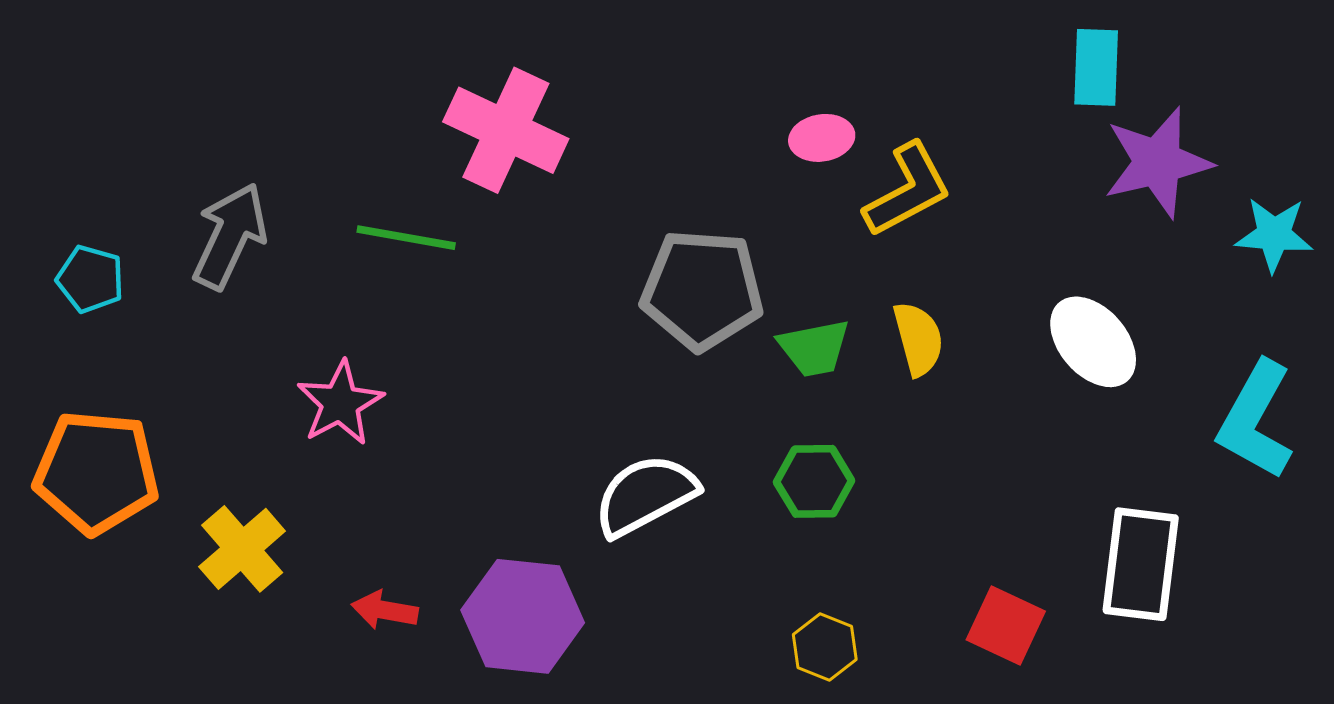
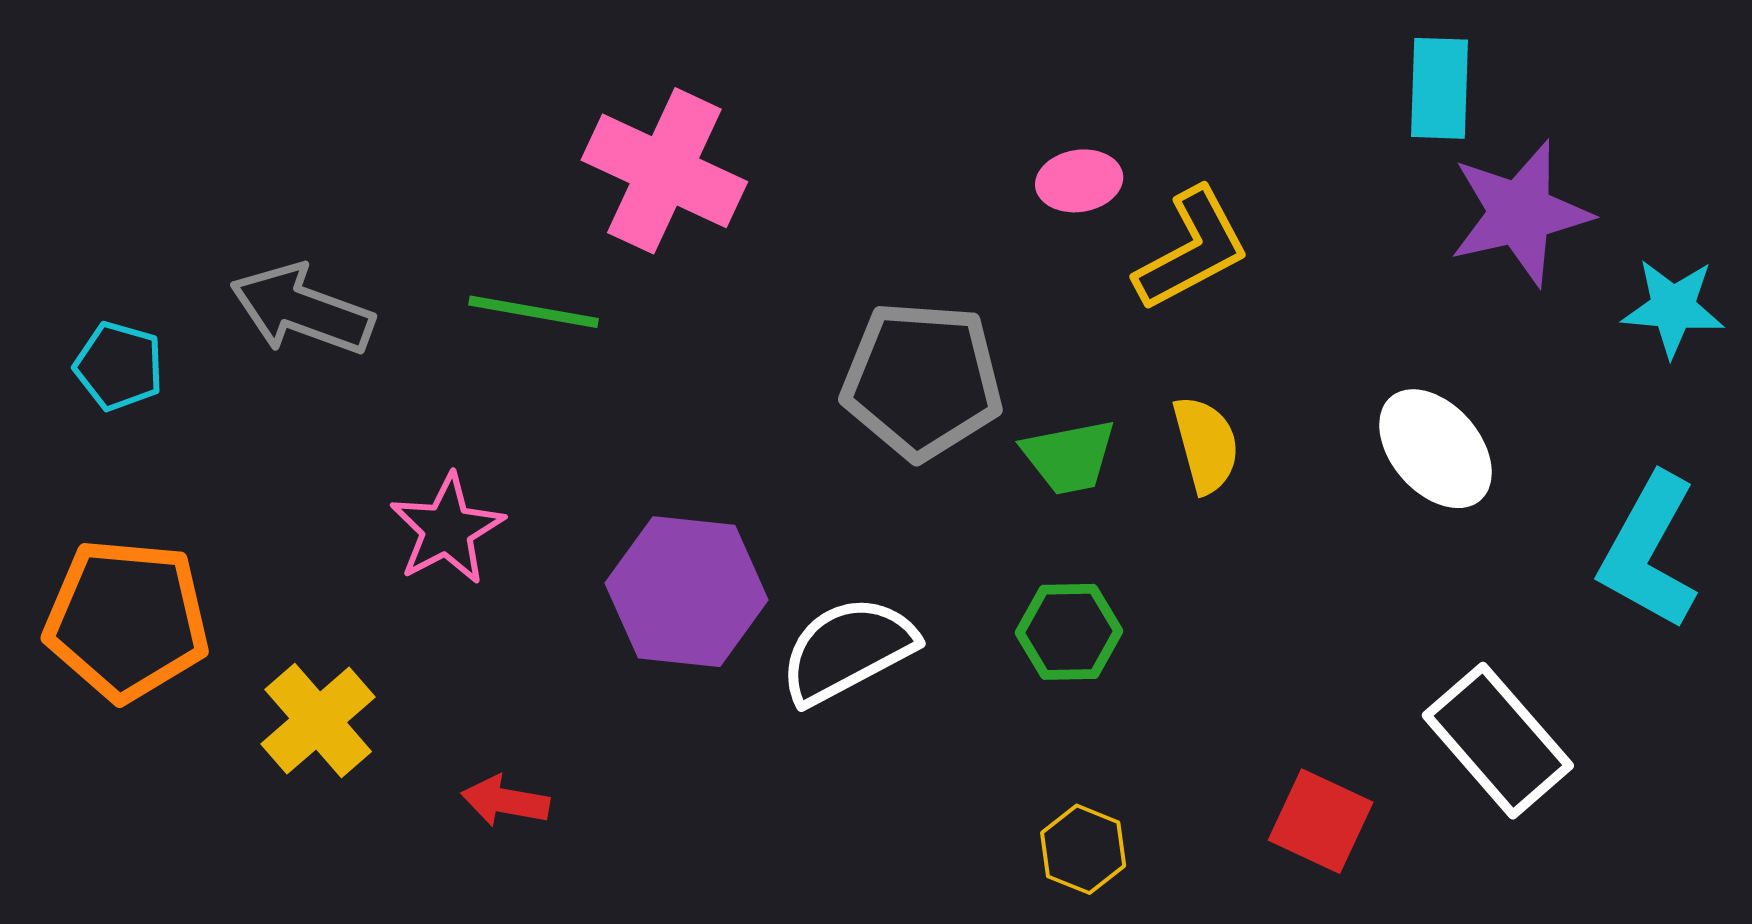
gray arrow: (230, 236) -> (302, 310), turned -95
white rectangle: (1141, 564) -> (1498, 741), turned -48
purple hexagon: (523, 616) -> (687, 592), moved

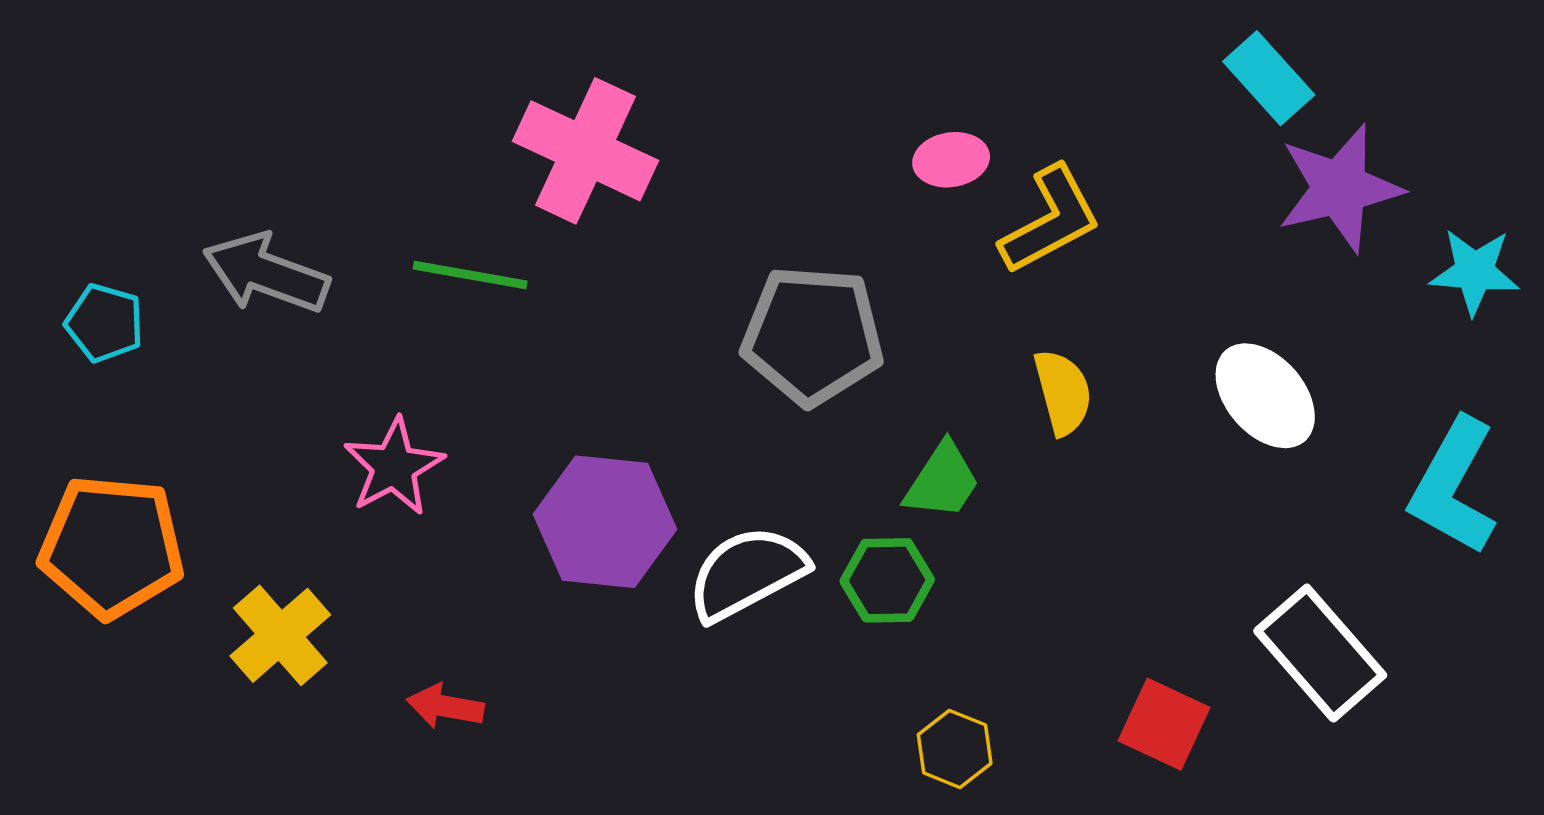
cyan rectangle: (1440, 88) -> (1269, 78), turned -44
green trapezoid: (1069, 457) -> (942, 481), moved, turned -46
green hexagon: (1069, 632) -> (887, 580), moved

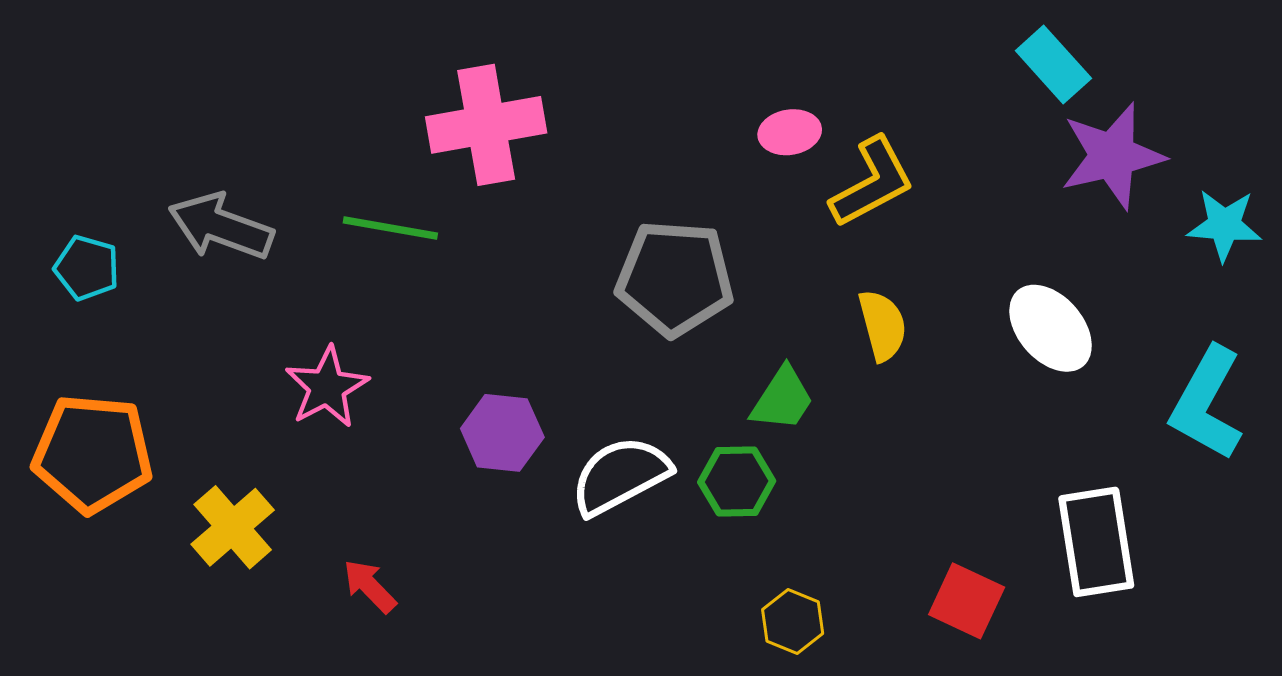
pink cross: (585, 151) -> (486, 125), turned -35
purple hexagon: (605, 522) -> (502, 433), size x0.7
white rectangle: (1320, 653) -> (1096, 542), turned 32
red arrow: (445, 706) -> (370, 586), turned 36

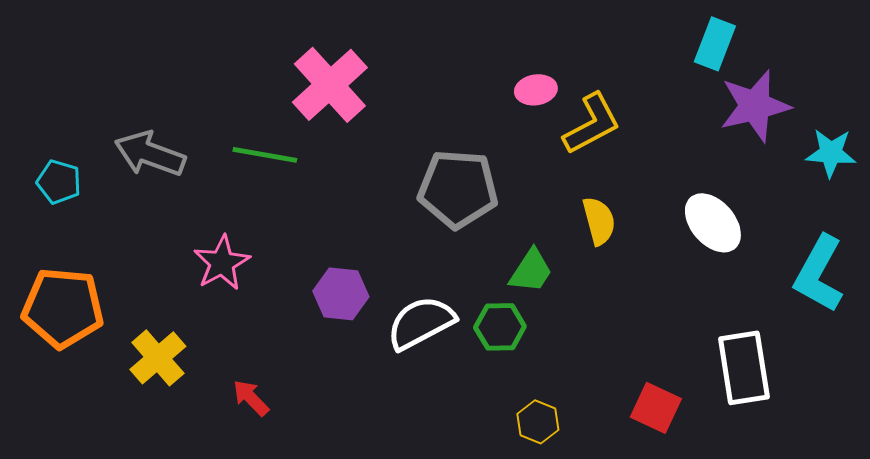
cyan rectangle: (1053, 64) -> (715, 44), turned 63
pink cross: (486, 125) -> (330, 85), turned -32

